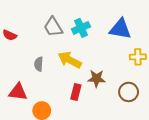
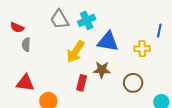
blue triangle: (120, 29) -> (108, 42), moved
yellow arrow: (70, 60) -> (76, 52), turned -85
gray semicircle: (39, 64) -> (26, 45), moved

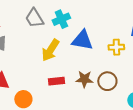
brown star: (102, 70) -> (84, 79), moved
red rectangle: (82, 83) -> (56, 81), turned 70

